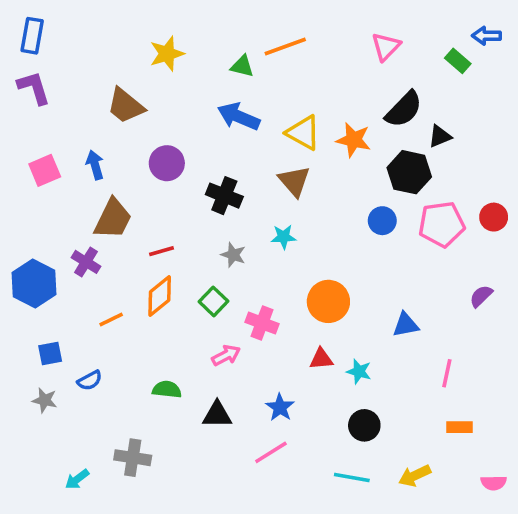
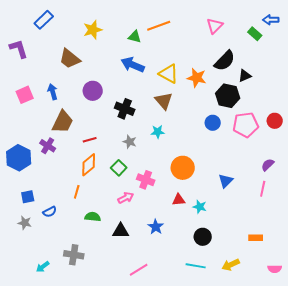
blue rectangle: (32, 36) -> (44, 20), moved, turned 36
orange line: (111, 319) -> (77, 192), moved, turned -48
blue triangle: (406, 325) -> (226, 181), turned -35
pink line: (447, 373) -> (263, 189), moved
pink line: (271, 452) -> (139, 270), moved

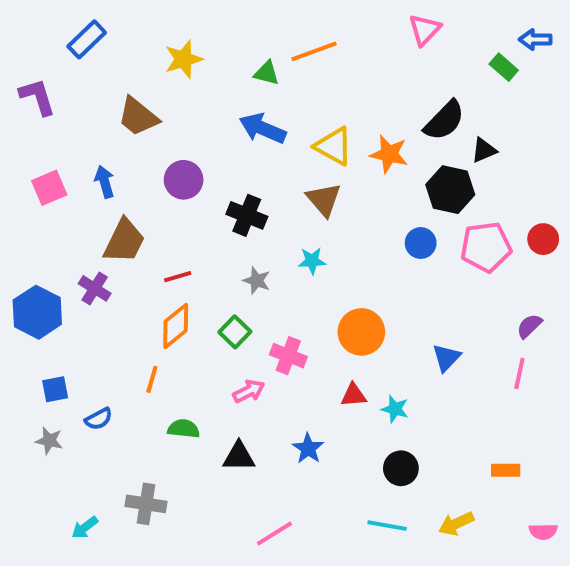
pink triangle: (215, 26) -> (425, 30), moved

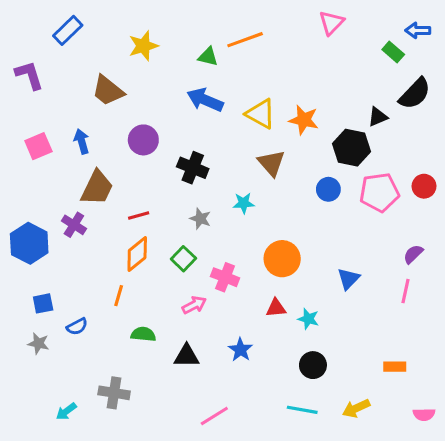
black semicircle: (444, 121) -> (415, 94), moved
brown triangle: (324, 200) -> (271, 163), moved

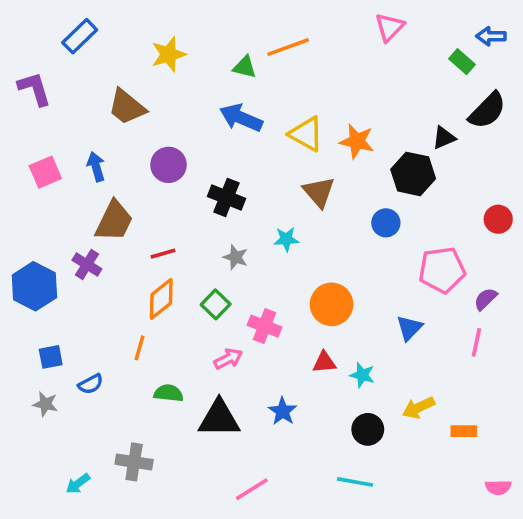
pink pentagon: (379, 192) -> (442, 270), moved
black triangle: (187, 356) -> (219, 418), size x1.4
yellow arrow: (356, 408) -> (419, 408), moved

